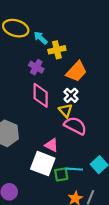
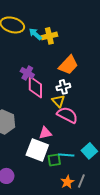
yellow cross: (57, 50) -> (49, 36), moved
purple cross: (36, 67) -> (27, 73), moved
white cross: (71, 95) -> (63, 87), turned 32
pink triangle: (51, 145) -> (45, 133), turned -40

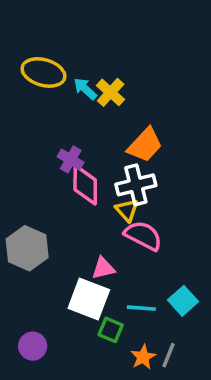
yellow cross: (49, 36) -> (111, 92), turned -35
white cross: (63, 87) -> (136, 185), size x1.5
green square: (54, 160) -> (111, 330), moved, turned 32

